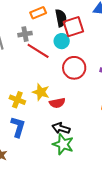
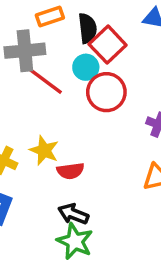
red square: (73, 27) -> (108, 45), turned -30
gray cross: (25, 34) -> (25, 51), size x1.6
red circle: (74, 68) -> (106, 92), moved

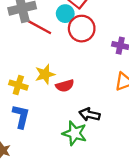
yellow star: (44, 150) -> (45, 74), turned -30
black arrow: (73, 214) -> (90, 115), moved

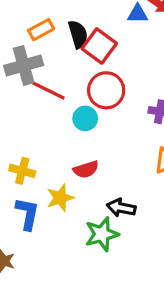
cyan circle: (65, 14) -> (85, 118), moved
yellow star: (45, 74) -> (60, 198), moved
green star: (75, 133) -> (102, 234), turned -30

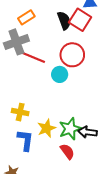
black semicircle: (78, 34) -> (64, 21), moved
red square: (99, 46) -> (80, 20), moved
red semicircle: (86, 169) -> (67, 151), moved, turned -105
green star: (102, 234) -> (70, 129), moved

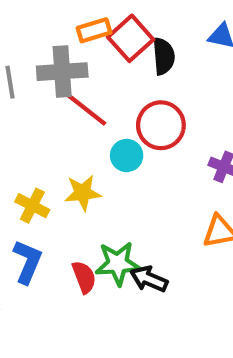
red square: (80, 20) -> (131, 38), moved
yellow star: (47, 128) -> (83, 193), moved
red semicircle: (67, 151) -> (84, 277), moved

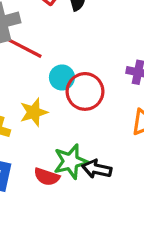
red circle: (161, 125) -> (85, 91), moved
red semicircle: (84, 277) -> (47, 177), turned 140

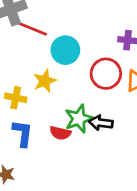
cyan circle: (62, 77) -> (65, 50), size x1.4
red circle: (85, 91) -> (106, 74), moved

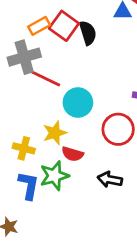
green star: (79, 119) -> (54, 176), moved
red semicircle: (60, 133) -> (72, 154), moved

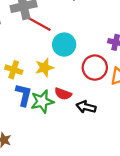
yellow cross: (24, 148) -> (14, 70), moved
red semicircle: (72, 154) -> (63, 94), moved
blue L-shape: (29, 185) -> (24, 95), moved

